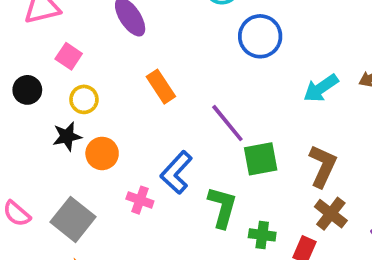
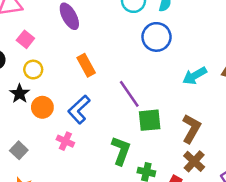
black star: (67, 136) -> (20, 94), turned -30
blue L-shape: (176, 172) -> (79, 109), moved
gray square: (73, 219) -> (19, 150), size x0.6

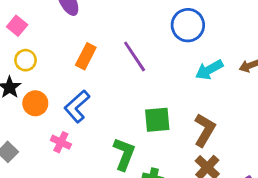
blue circle: (156, 37) -> (188, 25), moved
orange rectangle: (86, 65) -> (86, 56), turned 55
purple line: (129, 94) -> (135, 56), moved

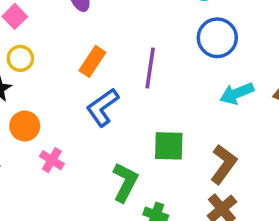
purple line: (135, 56) -> (150, 68), turned 36
orange circle: (35, 103) -> (25, 126), moved
blue L-shape: (77, 106) -> (103, 107), moved

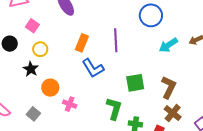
blue L-shape: (103, 107) -> (93, 68), turned -75

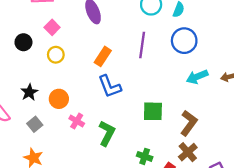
purple line: (116, 40) -> (142, 45), moved
black star: (31, 69) -> (29, 92), moved
green L-shape: (114, 109) -> (107, 133), moved

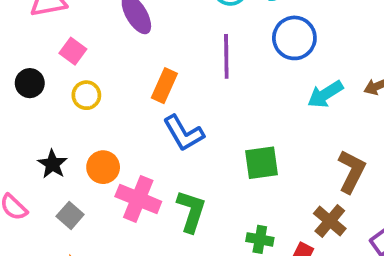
pink cross: (77, 121) -> (138, 199), size x1.6
brown L-shape: (189, 123) -> (352, 171), moved

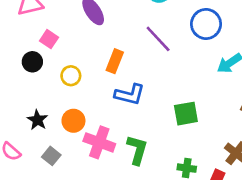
purple line: (226, 56) -> (158, 39), turned -40
black circle: (30, 83) -> (32, 62), moved
yellow circle: (86, 95) -> (71, 76), moved
blue L-shape: (183, 133) -> (130, 95), turned -44

